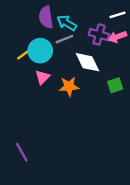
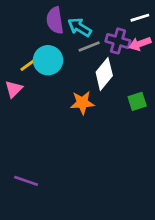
gray line: (64, 39) -> (89, 46), moved
white diamond: (87, 62) -> (104, 74), turned 65
pink triangle: (43, 77) -> (14, 89), moved
purple line: (22, 152) -> (26, 181), turned -42

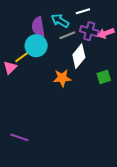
white line: (140, 18) -> (83, 11), moved
purple semicircle: (55, 20) -> (38, 27), moved
yellow line: (29, 64) -> (22, 57), moved

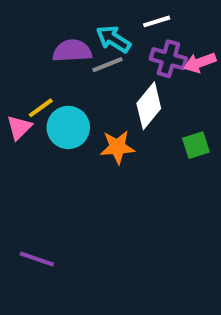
purple semicircle: (38, 27) -> (72, 51), turned 96
gray line: (67, 35) -> (108, 65), moved
cyan circle: (36, 46) -> (68, 127), moved

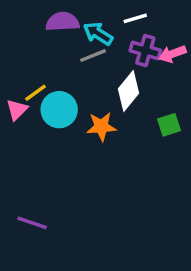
purple semicircle: (72, 51) -> (63, 22), moved

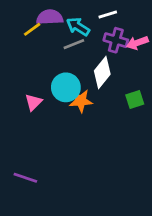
yellow line: (35, 93) -> (32, 29), moved
pink triangle: (17, 110) -> (33, 102), moved
cyan circle: (59, 110) -> (66, 87), moved

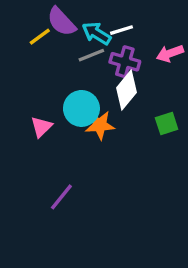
white line: (108, 15) -> (122, 30), moved
purple semicircle: (50, 17) -> (61, 22), turned -130
purple cross: (116, 40) -> (125, 62), moved
purple line: (25, 178) -> (61, 197), moved, turned -70

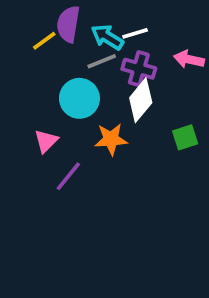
purple semicircle: (61, 22) -> (68, 24), turned 52
pink arrow: (170, 53) -> (189, 59), turned 32
cyan circle: (81, 108) -> (79, 98), moved
purple line: (61, 197) -> (68, 176), moved

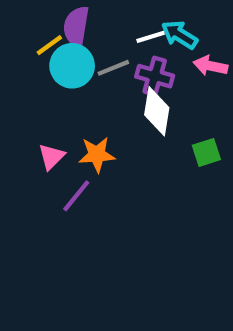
cyan arrow: (107, 37) -> (179, 35), moved
cyan circle: (79, 98) -> (72, 66), moved
white diamond: (141, 100) -> (157, 111), turned -30
orange star: (111, 139) -> (97, 155), moved

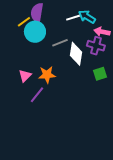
gray line: (113, 68) -> (60, 43), moved
purple cross: (155, 76) -> (96, 46), moved

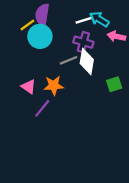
gray line: (60, 43) -> (68, 60), moved
purple cross: (96, 46) -> (83, 42), moved
pink triangle: (25, 76) -> (29, 87), turned -40

